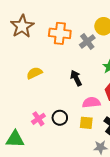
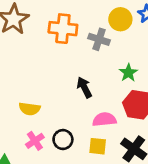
gray cross: (87, 41) -> (99, 39), turned -35
yellow semicircle: (34, 73) -> (30, 109), moved, turned -147

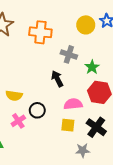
gray cross: (99, 39) -> (69, 54), moved
black circle: (63, 140) -> (37, 110), moved

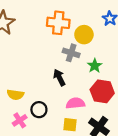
yellow circle: (86, 25) -> (84, 35), moved
orange cross: (40, 32) -> (58, 23), moved

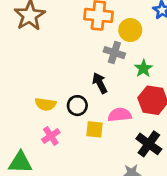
black circle: (39, 110) -> (77, 106), moved
yellow square: (70, 125) -> (95, 129), moved

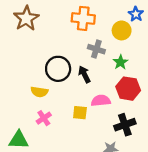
yellow circle: (130, 30) -> (122, 30), moved
black circle: (77, 106) -> (58, 69), moved, size x1.5
black cross: (149, 144) -> (125, 125), turned 35

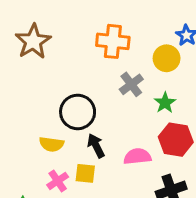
gray cross: (96, 49) -> (131, 84), turned 35
black arrow: (84, 74) -> (96, 146), moved
yellow square: (80, 113) -> (85, 173), moved

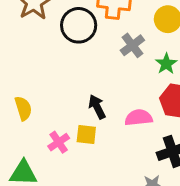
black circle: (78, 112) -> (79, 25), moved
yellow semicircle: (51, 144) -> (23, 108), moved, turned -115

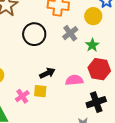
black circle: (79, 25) -> (34, 34), moved
black arrow: (97, 107) -> (47, 73), turned 91

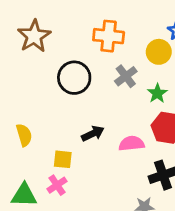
yellow square: (40, 91) -> (63, 159), moved
pink cross: (22, 96) -> (57, 185), moved

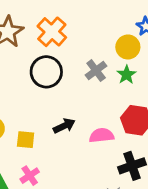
orange cross: (109, 36) -> (52, 32), moved, turned 36
green star: (157, 93) -> (126, 75), moved
yellow square: (63, 159) -> (26, 140), moved

